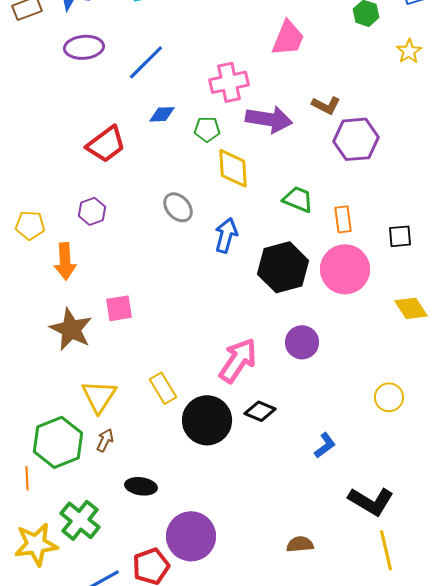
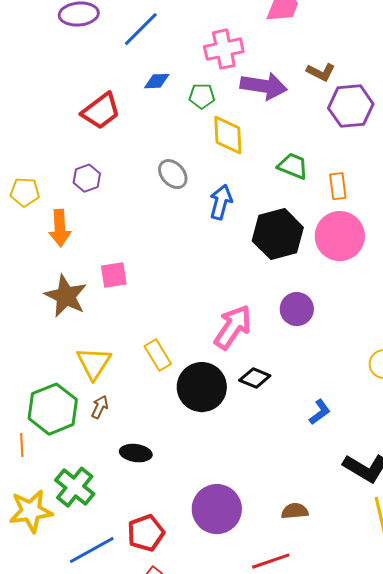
purple circle: (191, 536) -> (217, 509), moved

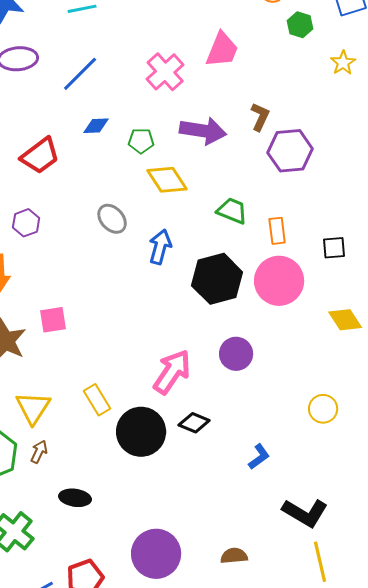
pink cross: (224, 49) -> (165, 72), moved, turned -30
brown L-shape: (321, 72) -> (260, 117), turned -92
yellow diamond: (228, 135) -> (167, 180), turned -30

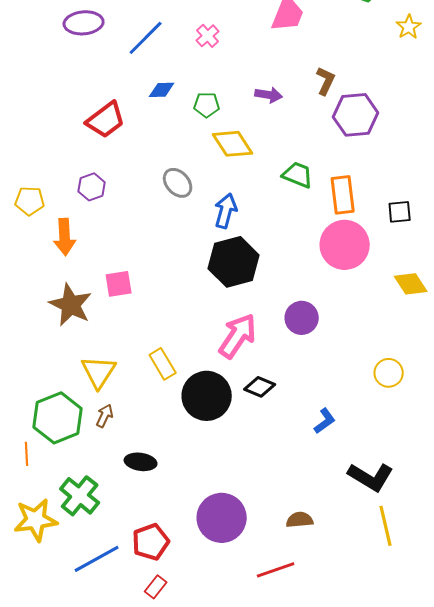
pink cross: (165, 72) -> (208, 36), moved, size x0.6
purple arrow: (203, 131) -> (269, 95), size x0.6
orange rectangle: (277, 231) -> (343, 195), size x1.4
black hexagon: (217, 279) -> (234, 262), moved

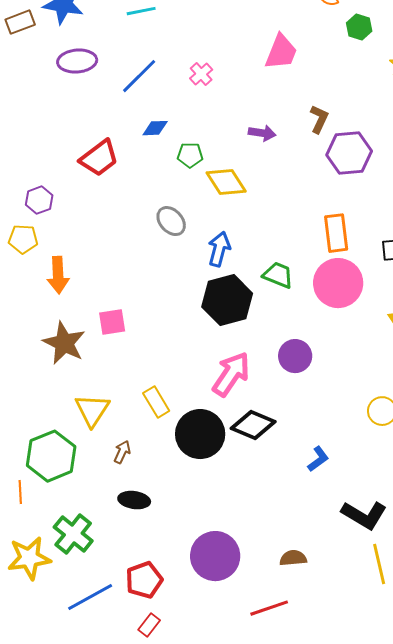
green pentagon: (207, 105) -> (190, 155), moved
green trapezoid: (298, 175) -> (278, 275), moved
purple hexagon: (92, 187) -> (39, 200), moved
black diamond: (260, 387) -> (253, 425), size x1.4
brown arrow: (105, 416) -> (122, 452), moved

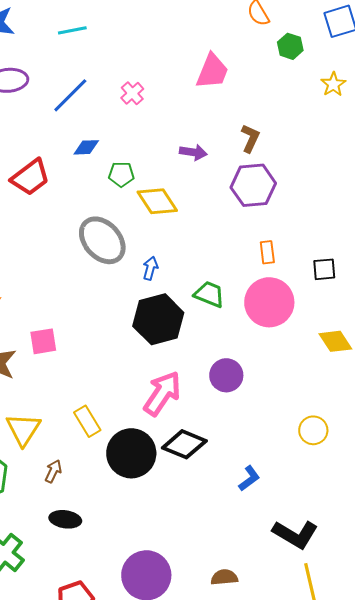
purple hexagon: (349, 153) -> (253, 185), moved
gray ellipse: (171, 221) -> (102, 240), size x1.6
orange rectangle: (336, 233) -> (267, 252), size x0.6
blue arrow: (219, 249) -> (150, 268), size x0.7

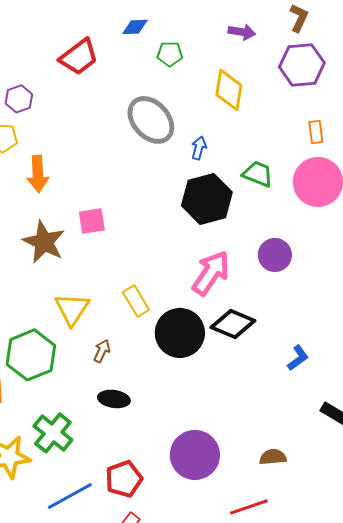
yellow diamond: (157, 201) -> (229, 90), moved, turned 42

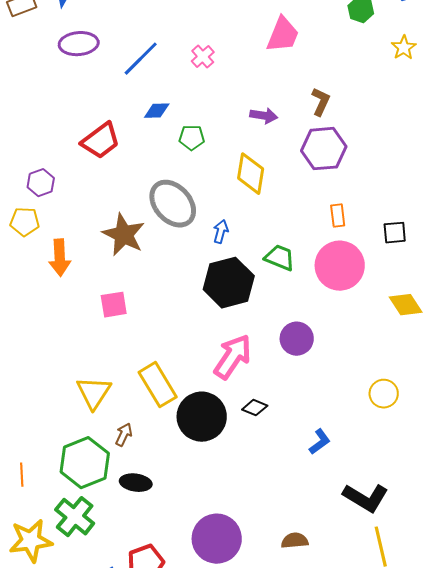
brown star: (44, 242) -> (124, 235), moved
yellow rectangle: (136, 301) -> (158, 385), size x1.4
black diamond: (233, 324) -> (255, 408), size x0.6
green hexagon: (31, 355) -> (85, 463), moved

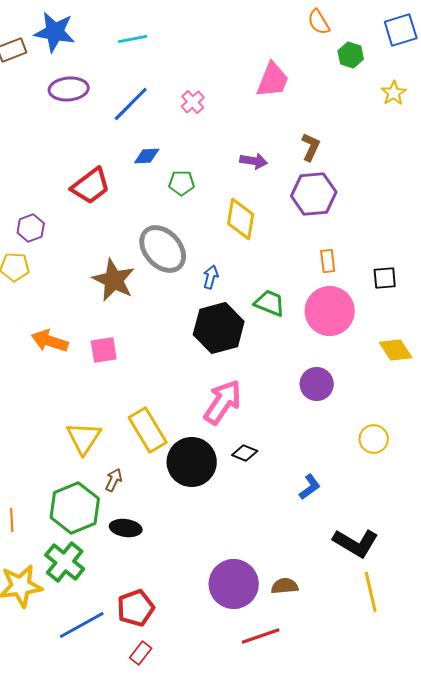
orange arrow: (60, 258) -> (50, 341), moved, turned 111
purple circle: (297, 339) -> (317, 384), moved
purple circle: (217, 539) -> (234, 584), moved

